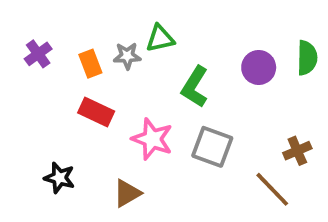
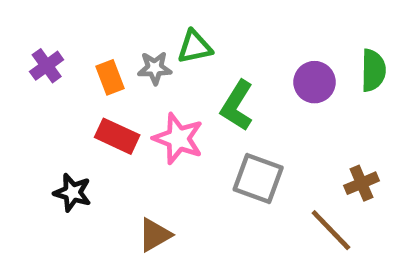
pink star: (152, 139) -> (178, 139), moved
black star: (59, 178) -> (72, 193), moved

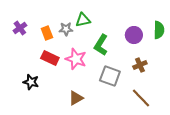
brown cross: (362, 183) -> (140, 65), moved
brown triangle: (155, 235) -> (76, 98), moved

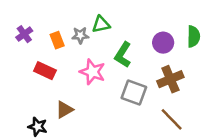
red rectangle: (50, 58) -> (45, 71), moved
brown cross: (140, 65) -> (170, 79), size x1.5
black star: (31, 82) -> (38, 127), moved
brown triangle: (76, 98) -> (64, 110), moved

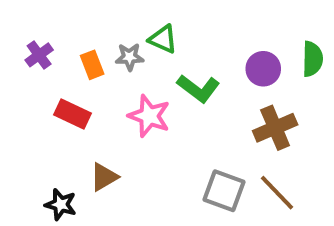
green triangle: (101, 24) -> (163, 39), turned 36
green L-shape: (123, 55) -> (198, 88), turned -85
gray square: (134, 93) -> (224, 191), moved

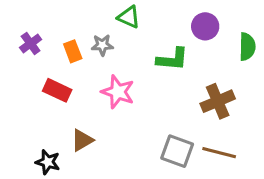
green triangle: (163, 39) -> (129, 17), moved
purple circle: (263, 69) -> (205, 26), moved
green L-shape: (198, 88) -> (172, 59), moved, turned -32
brown line: (277, 193) -> (219, 153), turned -32

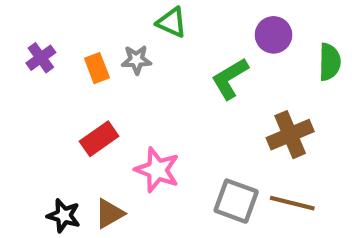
green L-shape: (172, 59) -> (230, 78), turned 144
red rectangle: (57, 90) -> (99, 139), moved, turned -60
pink star: (118, 92) -> (157, 170), moved
brown triangle: (82, 140) -> (109, 214), moved

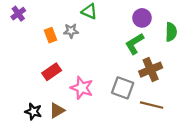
purple cross: (41, 58) -> (18, 14), moved
green L-shape: (230, 78) -> (134, 44), moved
gray square: (236, 201) -> (123, 88), moved

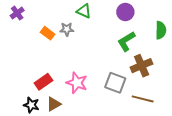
purple circle: (142, 18) -> (125, 12), moved
orange rectangle: (51, 35) -> (48, 33), turned -32
red rectangle: (52, 72) -> (43, 82), moved

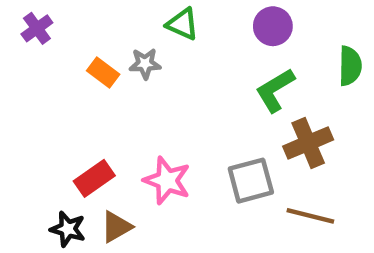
gray square: (115, 83) -> (251, 181), turned -35

